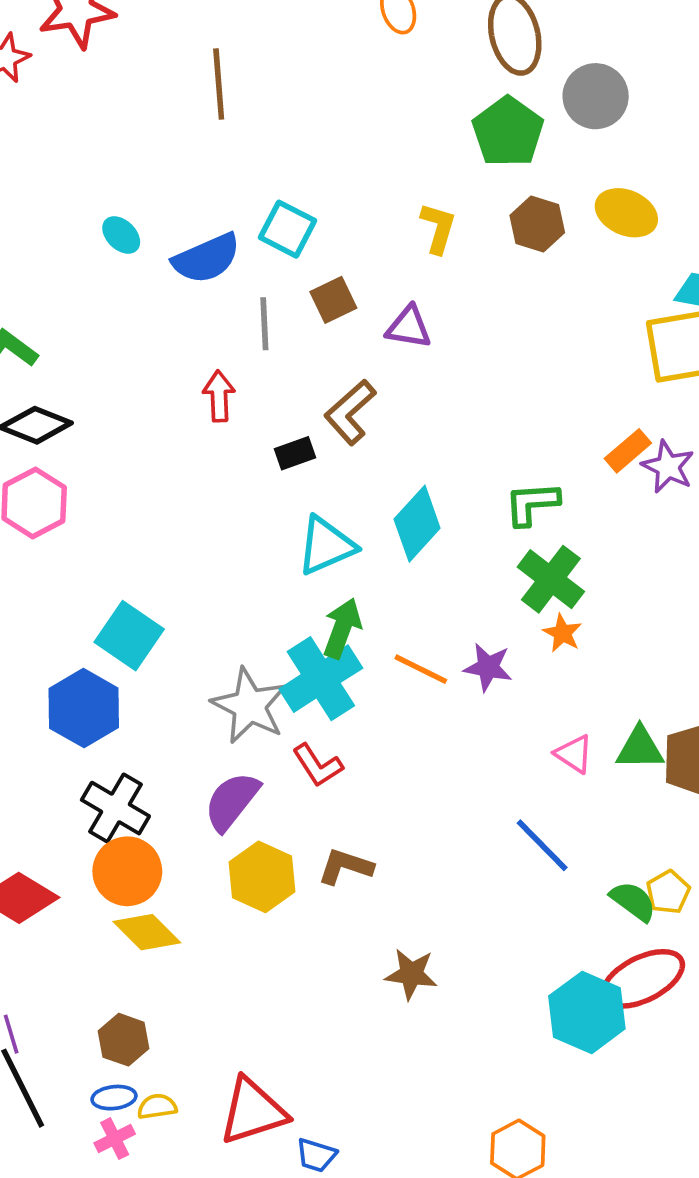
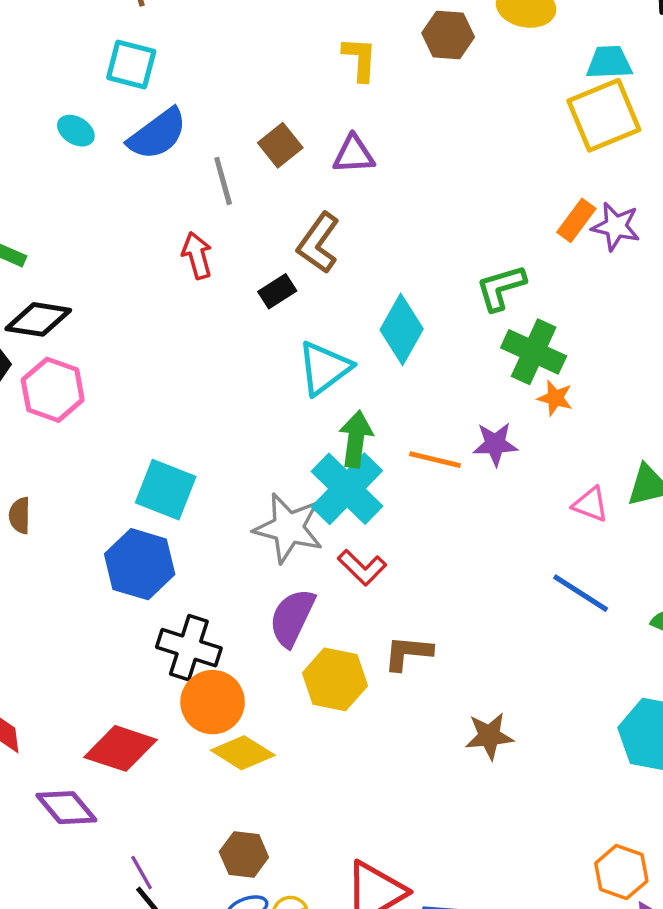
cyan square: (287, 229) -> (131, 65), moved

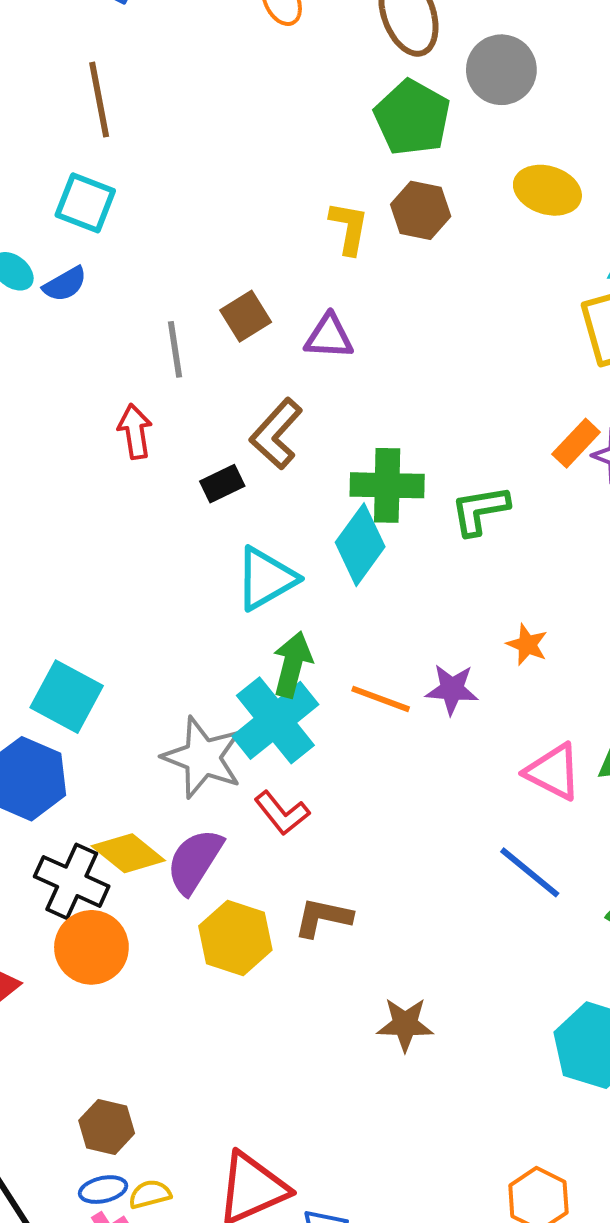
brown hexagon: (448, 35) -> (421, 210), moved
blue semicircle: (157, 134) -> (65, 284), moved, size x0.6
green cross: (534, 352) -> (387, 485), moved, turned -30
pink triangle: (590, 504) -> (553, 772), size x1.4
yellow diamond: (243, 753) -> (128, 853), moved

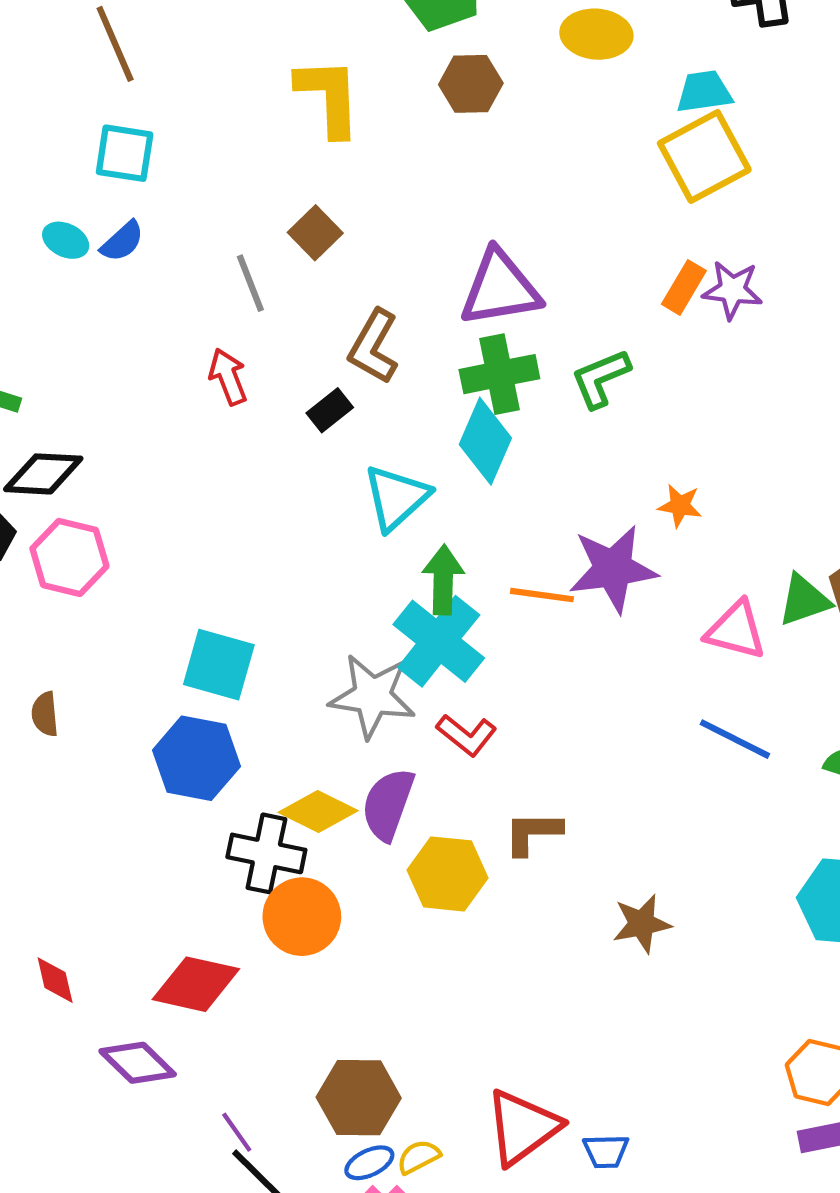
yellow L-shape: (349, 228) -> (329, 97), moved, size x1.5
purple triangle: (329, 337) -> (500, 288), moved, size x1.6
purple star: (452, 689) -> (613, 569), size x1.6
brown hexagon: (107, 1127) -> (359, 1098), size x1.4

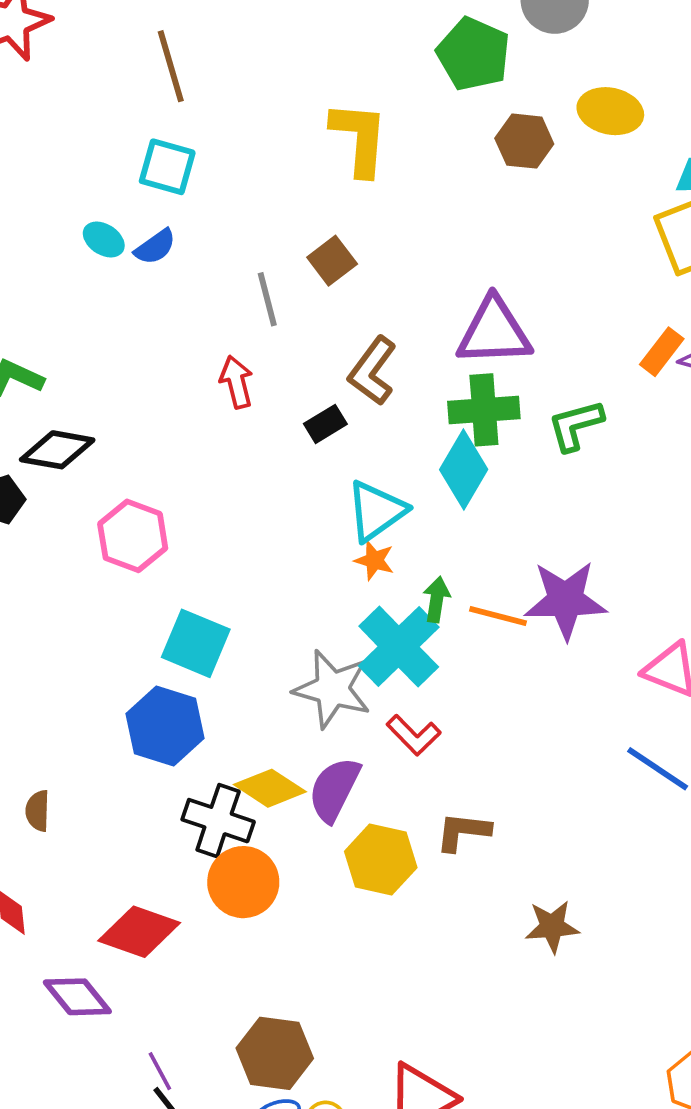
brown hexagon: (471, 84) -> (524, 141), moved
orange star: (680, 506) -> (374, 560), moved
pink hexagon: (69, 557) -> (133, 536), moved
green arrow: (443, 580) -> (437, 600), moved, size x0.7
brown semicircle: (45, 714) -> (38, 811), moved

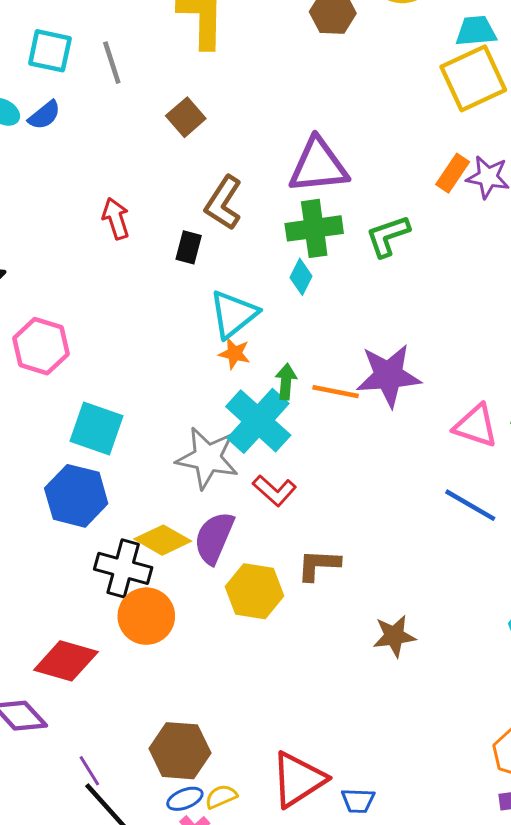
gray line: (267, 299) -> (112, 63), moved
black rectangle: (325, 424) -> (189, 247), turned -40
cyan diamond: (464, 470) -> (301, 277), size x0.6

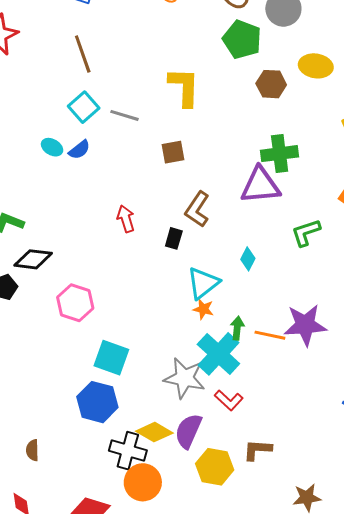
cyan square: (50, 51) -> (84, 107), turned 36
gray line: (112, 63) -> (124, 115), turned -56
brown square: (186, 117) -> (173, 152), turned 30
green cross: (314, 228) -> (280, 154), moved

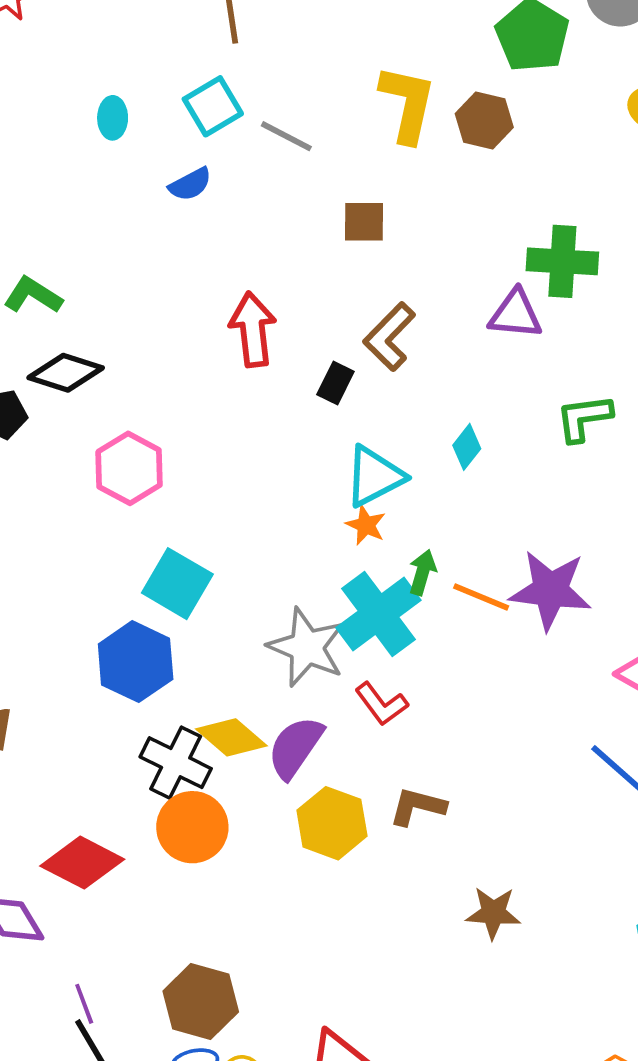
brown hexagon: (271, 84) -> (484, 121), moved
cyan ellipse: (52, 147) -> (113, 118), moved, turned 50
purple triangle: (260, 185) -> (515, 314), size x0.7
red arrow: (126, 219) -> (253, 329), size x1.4

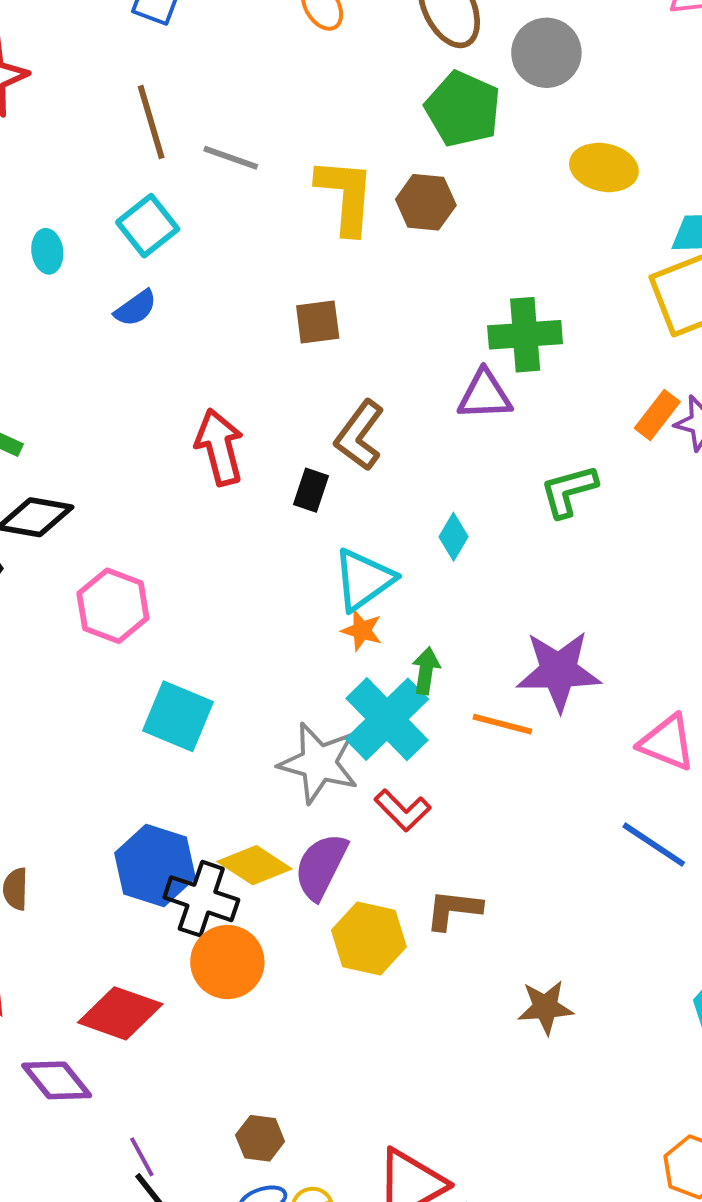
gray line: (286, 136) -> (231, 158), moved
orange line: (481, 597) -> (502, 724), moved
blue hexagon: (136, 662) -> (155, 865), moved
brown hexagon: (201, 1001) -> (260, 1138), size x0.6

